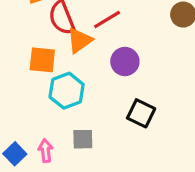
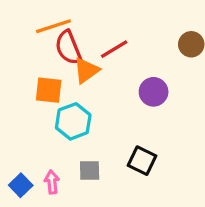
purple circle: (125, 62) -> (154, 92), moved
black square: (141, 113) -> (142, 161), moved

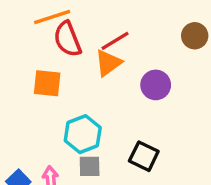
orange triangle: (86, 70) -> (108, 63), moved
cyan hexagon: (73, 121) -> (83, 134), moved

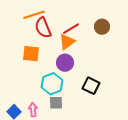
brown circle: (195, 36) -> (102, 27), moved
purple circle: (156, 85) -> (65, 63), moved
black square: (144, 156) -> (91, 86), moved

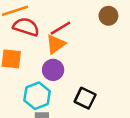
brown circle: (102, 27) -> (108, 16), moved
red semicircle: (43, 28) -> (26, 27), turned 130

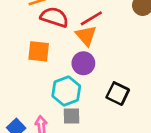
orange triangle: (56, 44) -> (86, 36), turned -35

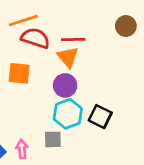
red line: (91, 18) -> (73, 40), turned 30
cyan hexagon: (66, 91) -> (68, 114), moved

